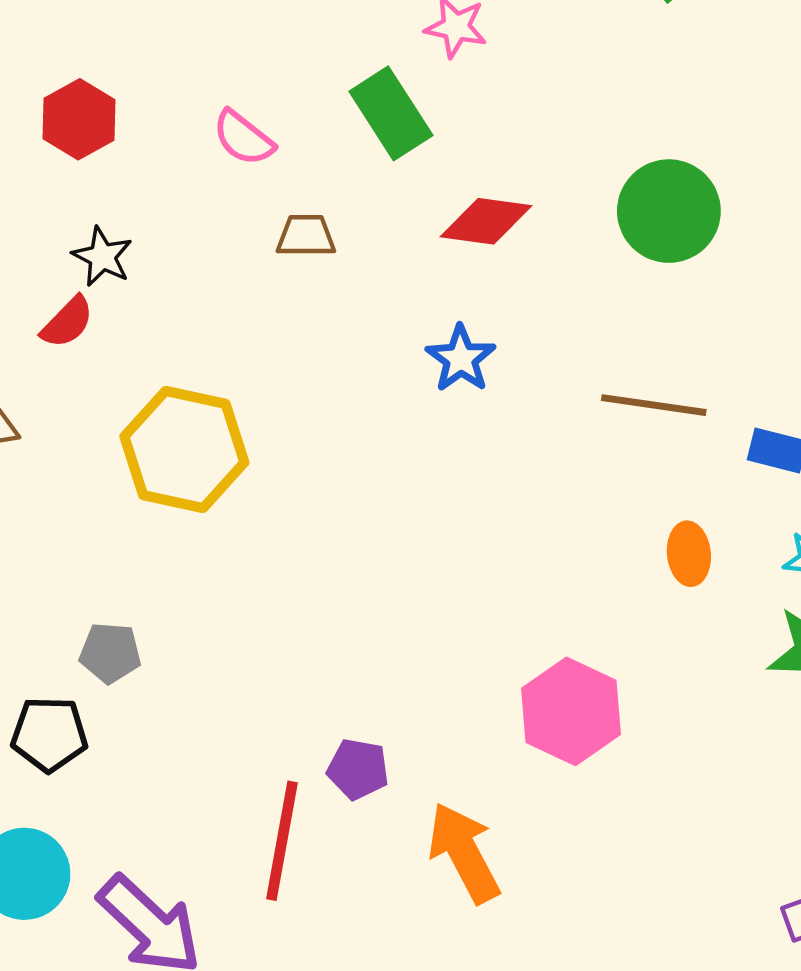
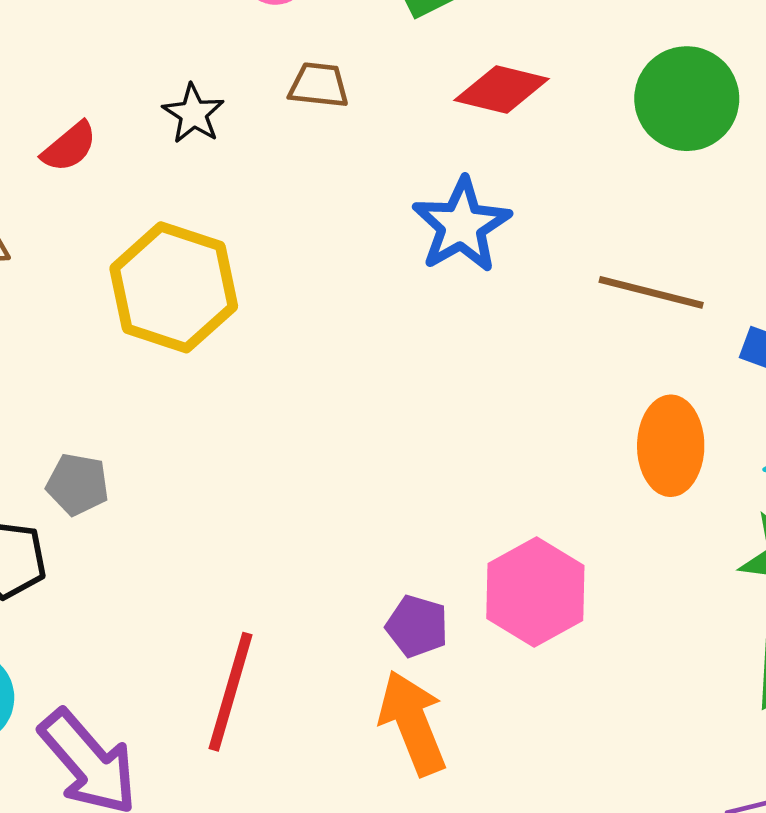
black star: (102, 257) -> (193, 114), moved
blue star: (461, 359) -> (462, 225), size x1.4
orange ellipse: (689, 554) -> (671, 446), size x1.5
purple pentagon: (358, 769) -> (417, 626), moved

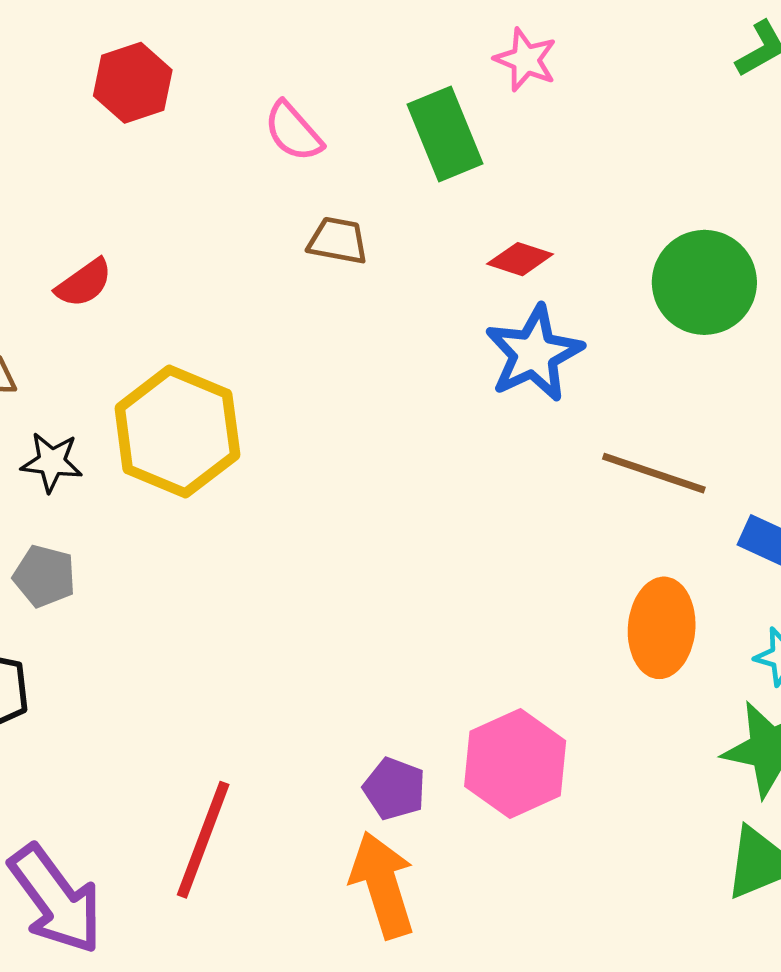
red diamond: (502, 90) -> (520, 259), size x0.7
black star: (193, 114) -> (52, 462), moved, turned -30
blue star: (462, 225) -> (534, 353), moved
gray pentagon: (78, 484) -> (44, 576), moved

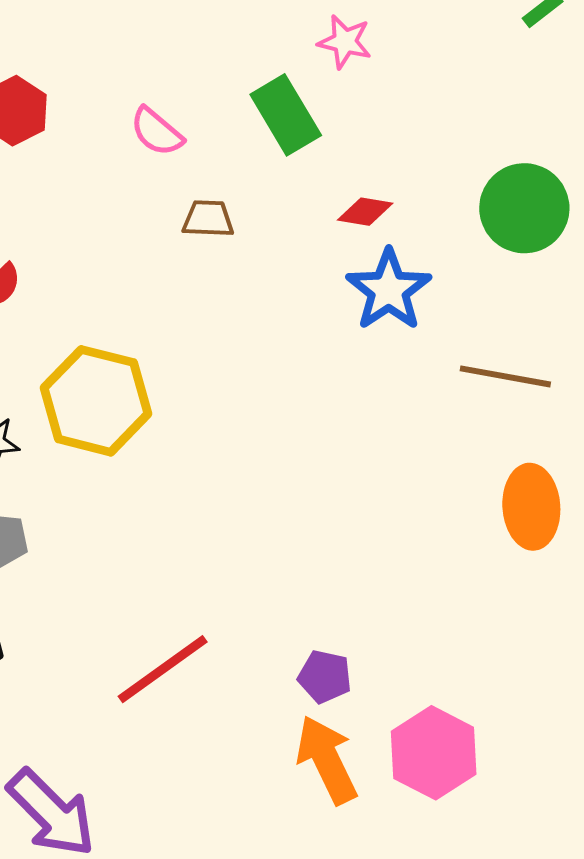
pink hexagon: (515, 764) -> (434, 753), moved
red line: (203, 840) -> (163, 669), moved, turned 42

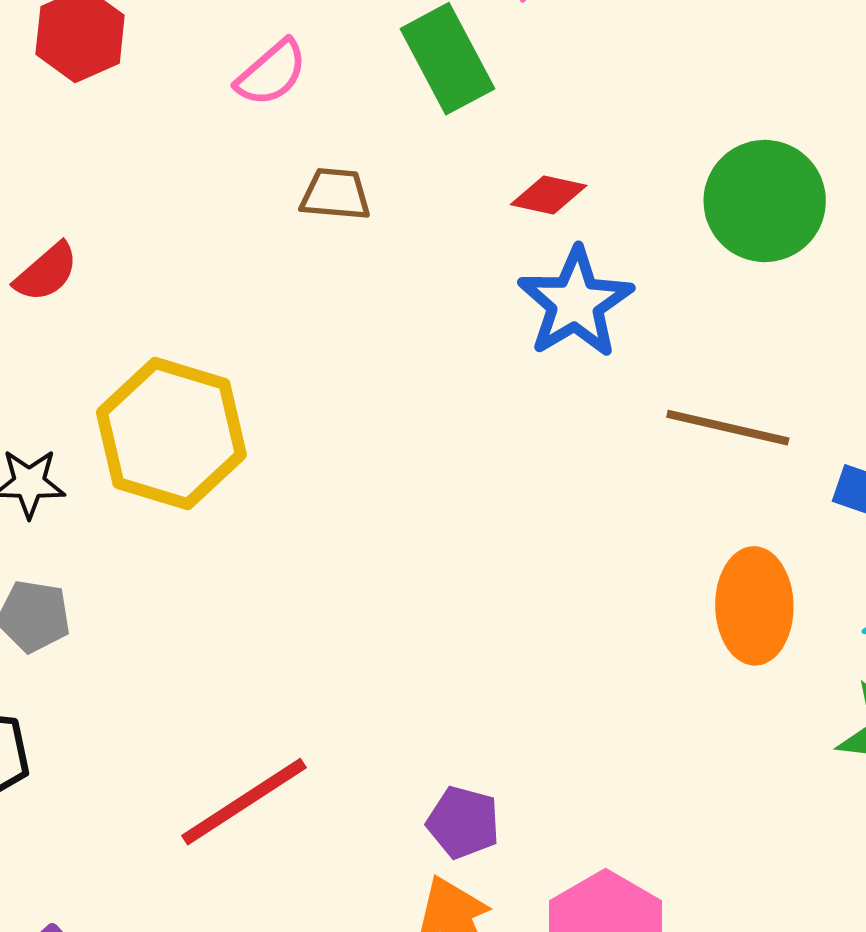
pink semicircle: (157, 132) -> (271, 73), turned -84

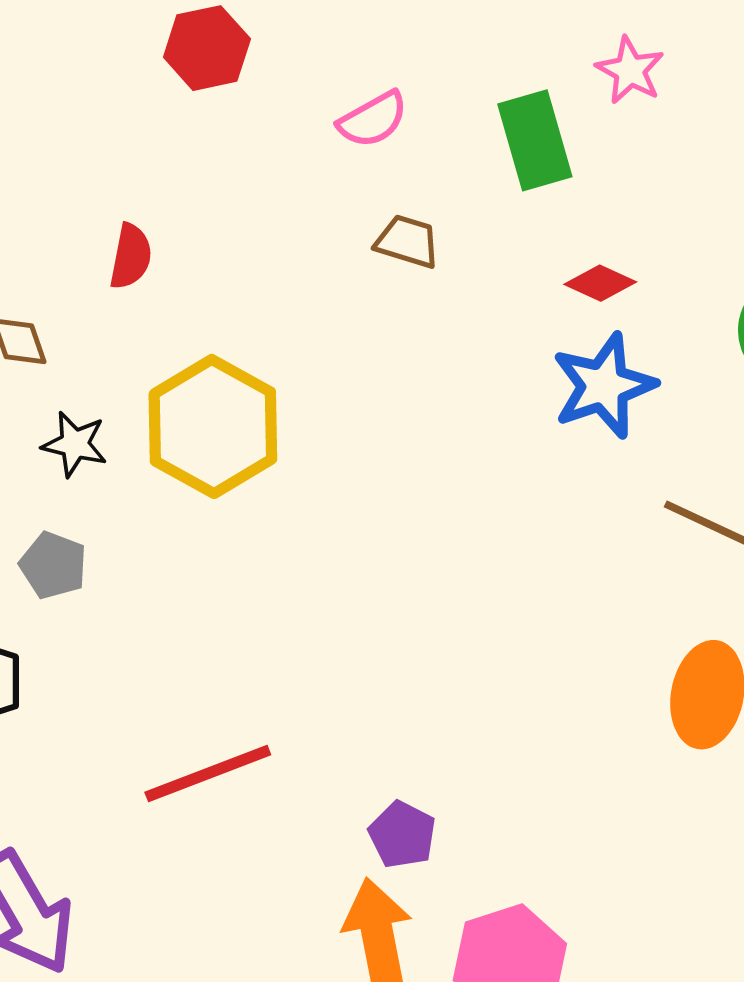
red semicircle: (46, 272) -> (131, 256), turned -50

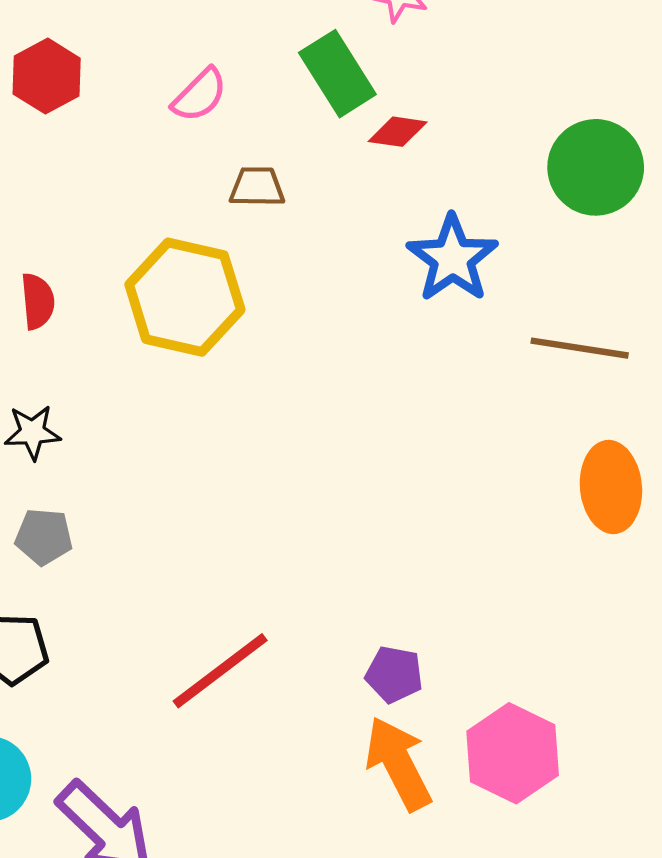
red semicircle: (131, 256) -> (38, 301), moved
red diamond: (600, 283) -> (398, 132), moved
yellow hexagon: (213, 426) -> (185, 297), moved

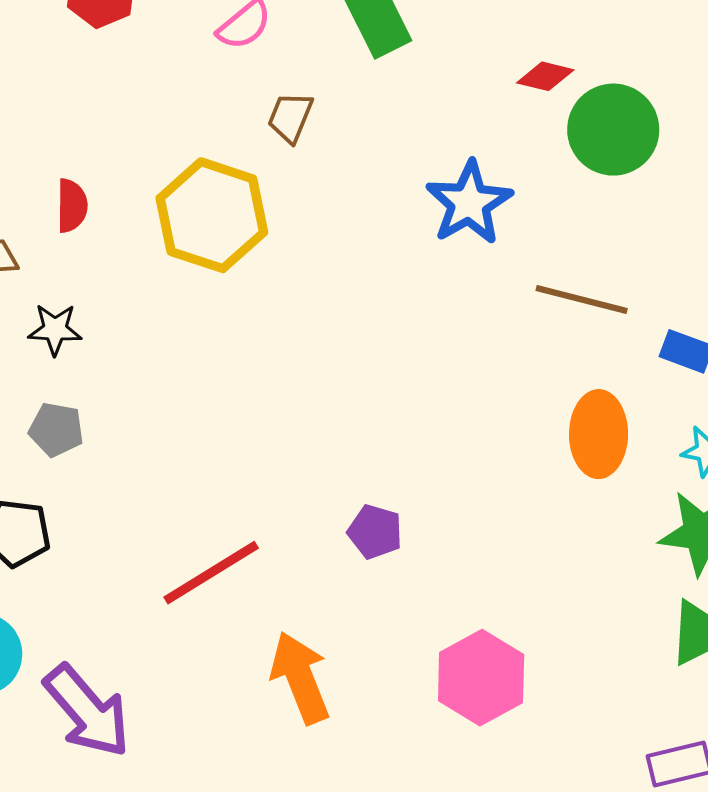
red diamond: (398, 132) -> (545, 76), moved
brown trapezoid: (257, 187) -> (290, 117), turned -74
purple pentagon: (394, 674) -> (375, 532), moved
orange arrow: (398, 763) -> (300, 678), moved

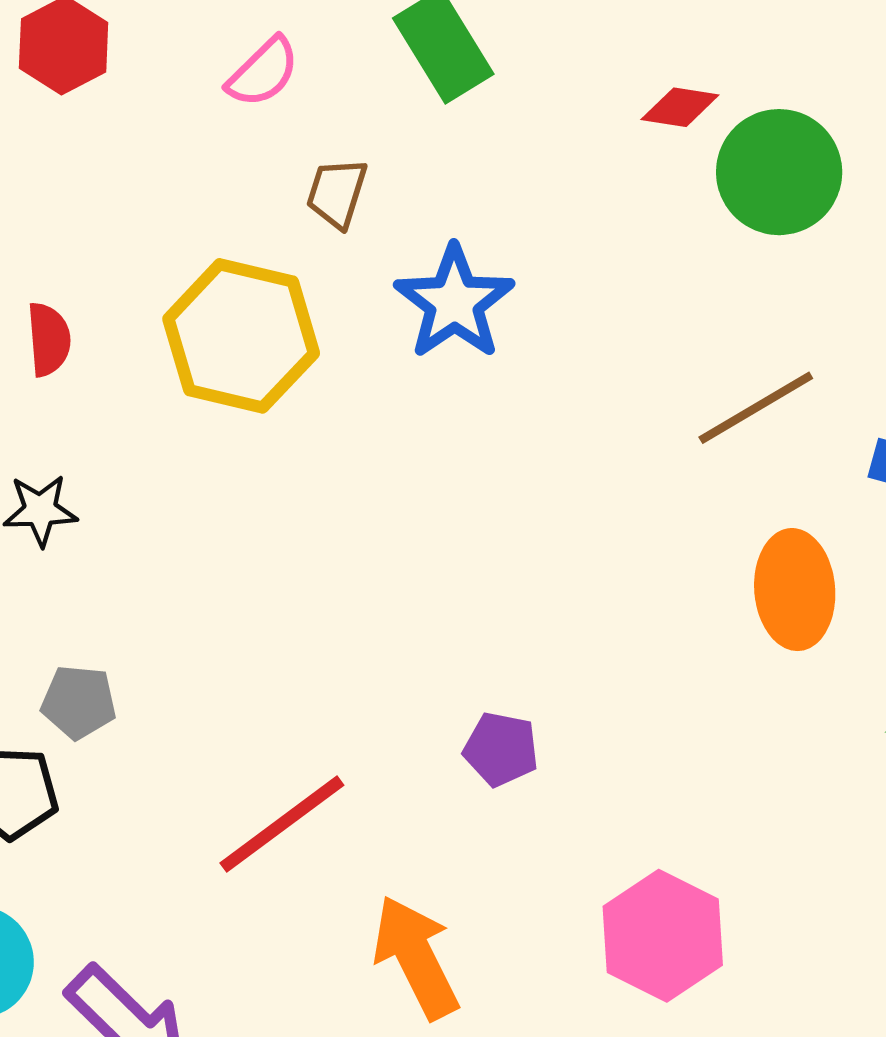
blue star: (469, 203) -> (454, 302), moved
brown line: (582, 299) -> (756, 408), turned -40
gray pentagon: (56, 429) -> (79, 702), moved

